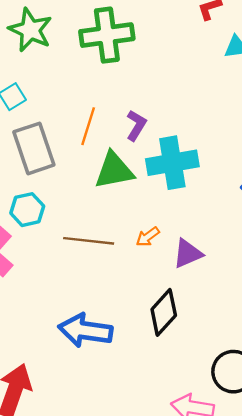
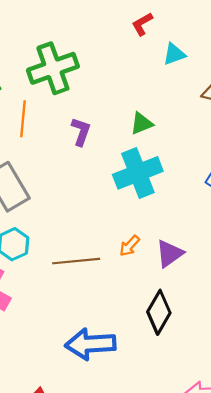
purple L-shape: (136, 125) -> (81, 132), moved
orange line: (88, 126) -> (23, 119), moved
green triangle: (114, 170) -> (142, 123), moved, size x0.6

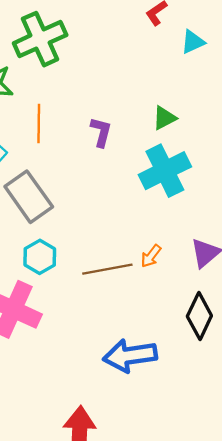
green cross: (53, 68) -> (40, 39), moved
orange arrow: (130, 246) -> (151, 256), moved

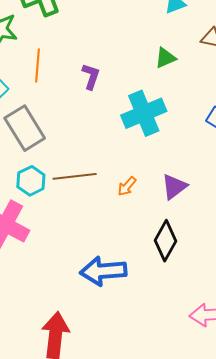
green triangle: (164, 118) -> (165, 58), moved
brown line: (107, 269) -> (75, 176), moved

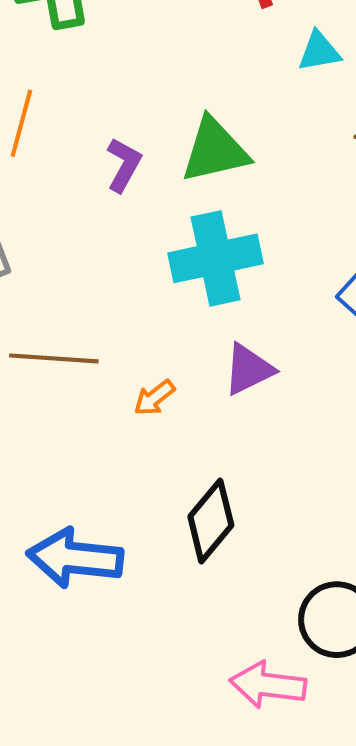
green triangle: (165, 58) -> (215, 150), moved, size x1.6
purple triangle: (174, 187) -> (249, 369), moved

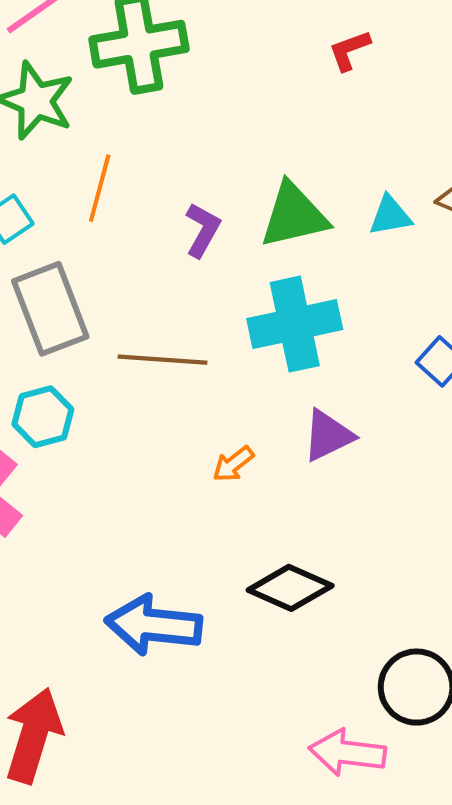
cyan triangle: (319, 51) -> (390, 216), moved
brown line: (54, 358) -> (163, 360), moved
black diamond: (211, 521) -> (290, 588), turned 74

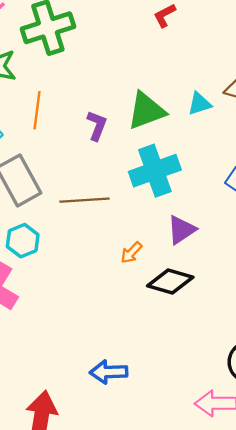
black diamond: (290, 588) -> (170, 281), moved
blue arrow: (154, 625) -> (109, 372), moved, size x0.7

